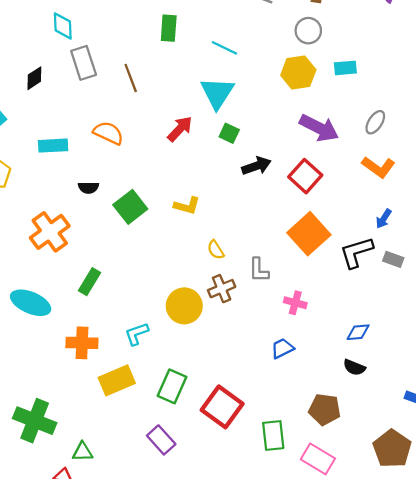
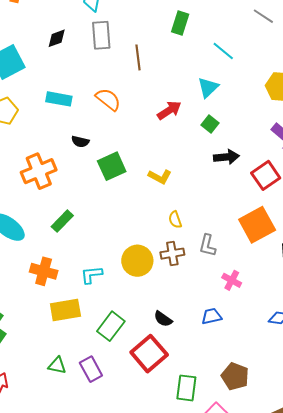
cyan triangle: (217, 93) -> (208, 87), size x0.7
black semicircle: (354, 367) -> (163, 319), moved
green triangle: (83, 452) -> (57, 365), moved

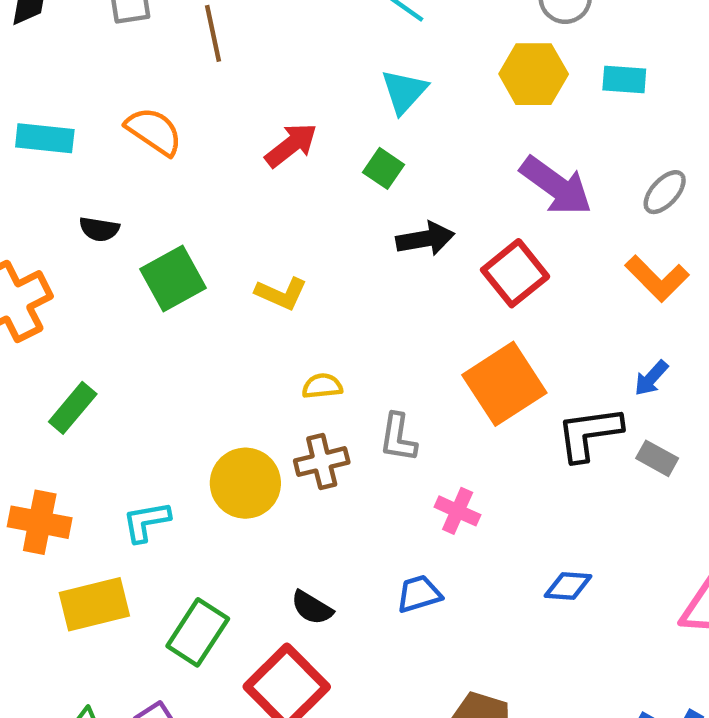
cyan triangle: (208, 87) -> (404, 91), moved
yellow semicircle: (175, 220) -> (322, 386), turned 108

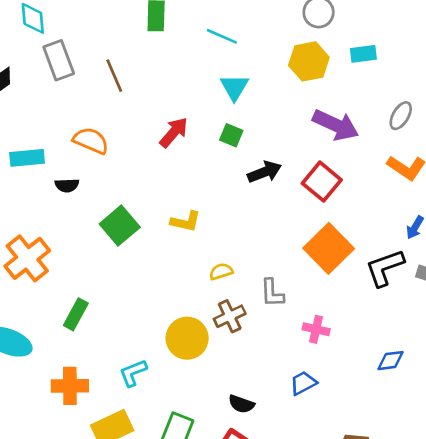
black semicircle: (99, 229) -> (67, 185), moved

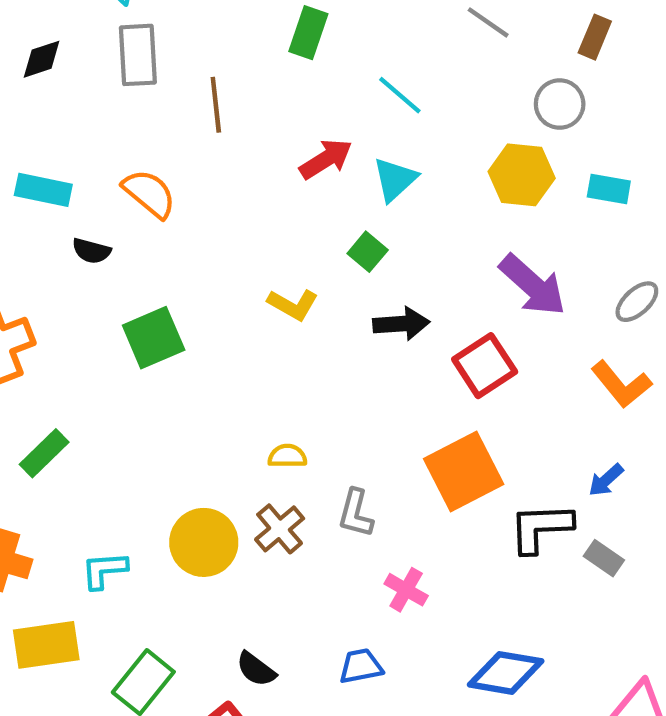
red arrow: (174, 132) -> (326, 159), moved
yellow L-shape: (186, 222) -> (293, 305), moved
brown cross: (230, 316) -> (280, 529), turned -32
blue diamond: (390, 361) -> (506, 673), size x1.6

